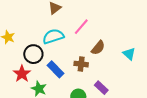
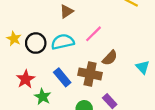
black circle: (33, 54) -> (36, 43), moved
brown cross: (81, 64) -> (90, 74), size x1.5

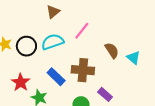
brown semicircle: (110, 58) -> (112, 50), moved, turned -70

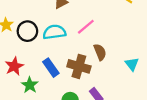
brown semicircle: (112, 50) -> (100, 52), moved

